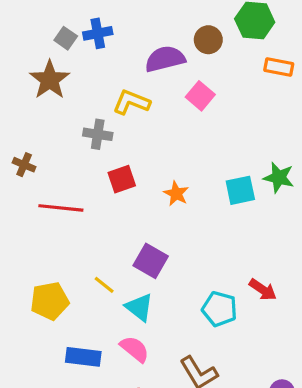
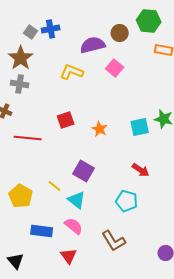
gray cross: (98, 134) -> (20, 84), moved
red arrow: (263, 290) -> (141, 170), moved
yellow pentagon: (50, 301) -> (21, 196), turned -30

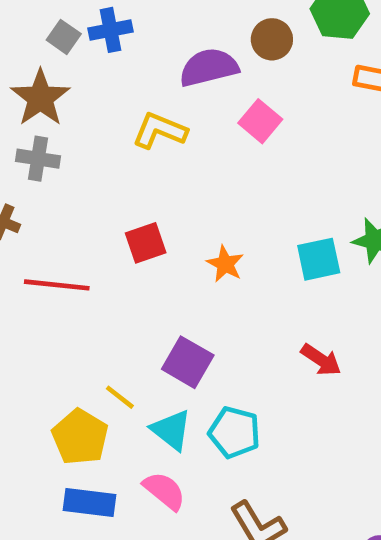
yellow pentagon: (21, 196) -> (80, 437), moved
cyan pentagon: (127, 201) -> (235, 432), moved

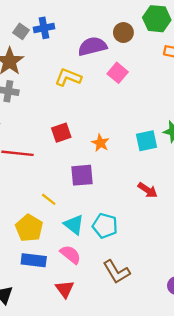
purple square: (188, 362) -> (82, 175), moved, turned -35
yellow line: (120, 397) -> (49, 199), moved

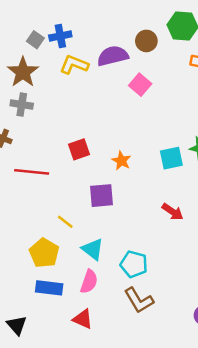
yellow L-shape: (68, 77) -> (74, 65), moved
cyan pentagon: (105, 226) -> (134, 264), moved
pink semicircle: (70, 255) -> (89, 282), turned 70
red triangle: (65, 289) -> (83, 319), turned -30

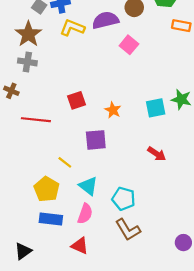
black triangle: (17, 325) -> (23, 251), turned 36

